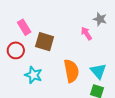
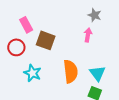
gray star: (100, 19) -> (95, 15), moved
pink arrow: (86, 33) -> (88, 35), turned 40

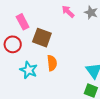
pink arrow: (88, 35) -> (68, 12), moved, turned -56
orange semicircle: (71, 71) -> (52, 63), moved, size x0.7

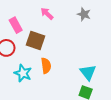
pink arrow: (68, 12) -> (47, 14), moved

